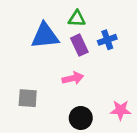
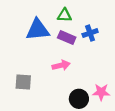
purple rectangle: (79, 45) -> (67, 37), turned -42
black circle: (81, 118) -> (79, 99), moved

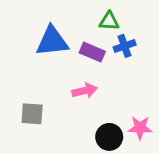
green triangle: (64, 15) -> (109, 21), moved

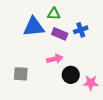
green triangle: (109, 21) -> (54, 14), moved
black circle: (109, 137) -> (71, 75), moved

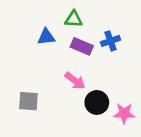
blue triangle: (34, 27) -> (46, 37), size x0.6
pink arrow: (55, 59) -> (75, 81), turned 49

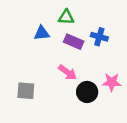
blue cross: (110, 41) -> (99, 37), turned 35
pink star: (124, 113) -> (112, 82), moved

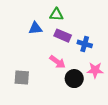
blue cross: (99, 37) -> (85, 44), moved

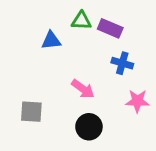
purple rectangle: (63, 36) -> (110, 28), moved
black circle: (74, 79) -> (89, 127), moved

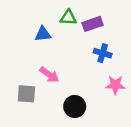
purple rectangle: (110, 28) -> (92, 24), turned -42
pink arrow: (83, 89) -> (49, 75), moved

